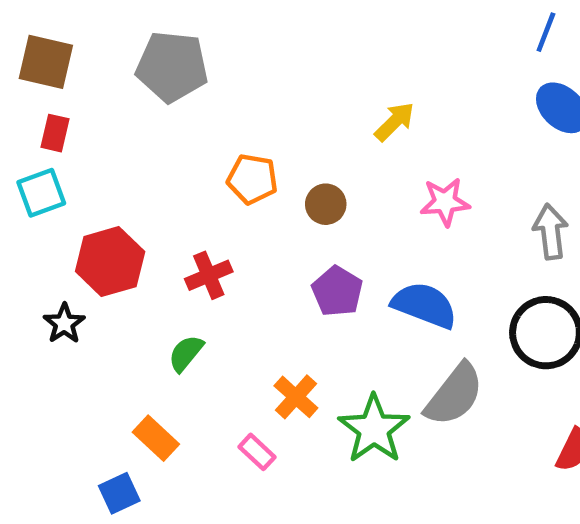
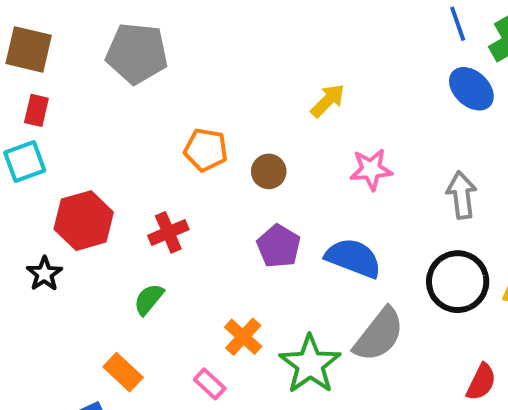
blue line: (546, 32) -> (458, 24), turned -40

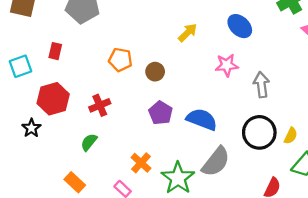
blue ellipse: (471, 89) -> (240, 26), moved
red rectangle: (36, 110) -> (55, 51), moved
pink star: (371, 169) -> (227, 65), moved

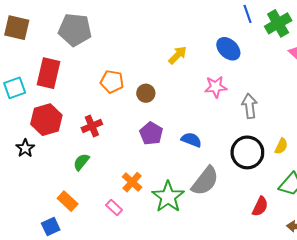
red rectangle: (55, 51) -> (49, 73), size x1.8
blue semicircle: (202, 119) -> (191, 140), size x0.7
yellow semicircle: (291, 136) -> (281, 146), moved

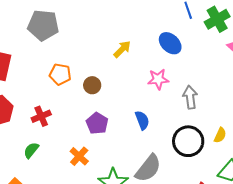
gray pentagon: (75, 30) -> (43, 25), moved
blue semicircle: (191, 140) -> (142, 120), moved, turned 48
orange cross: (132, 182) -> (79, 156), moved

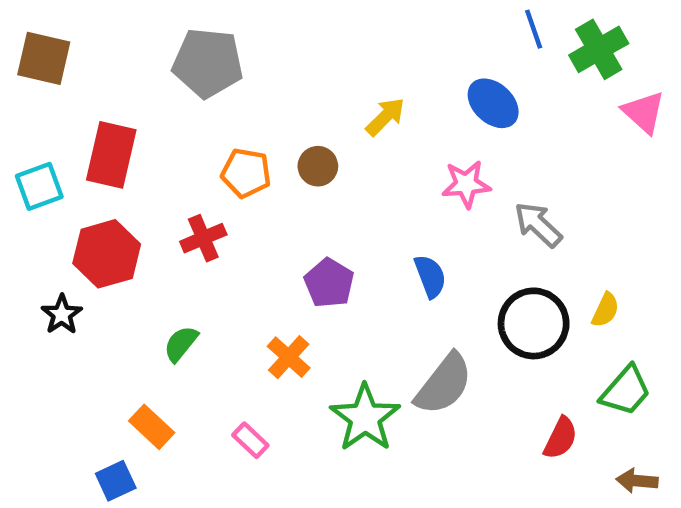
brown circle: (92, 85) -> (318, 166), moved
gray arrow: (190, 97) -> (538, 225), turned -40
red cross: (41, 116) -> (203, 238), moved

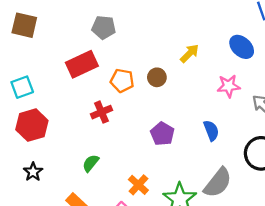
gray pentagon: (208, 63) -> (104, 27), size x0.7
red rectangle: (111, 155) -> (82, 64), moved, turned 52
red hexagon: (107, 254) -> (32, 125), moved
black star: (62, 314) -> (33, 172), moved
orange cross: (289, 357) -> (138, 185), moved

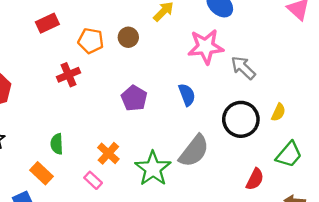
red rectangle: (82, 64) -> (47, 23), size x0.7
pink star: (229, 86) -> (206, 47), size x1.4
green semicircle: (91, 163) -> (57, 144), moved, turned -42

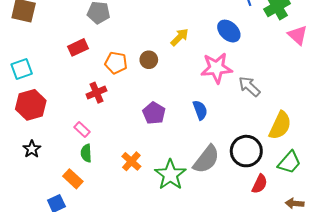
yellow semicircle: (278, 112) -> (280, 125), size x1.8
black circle: (241, 119) -> (246, 151), moved
pink rectangle: (93, 180) -> (82, 130), moved

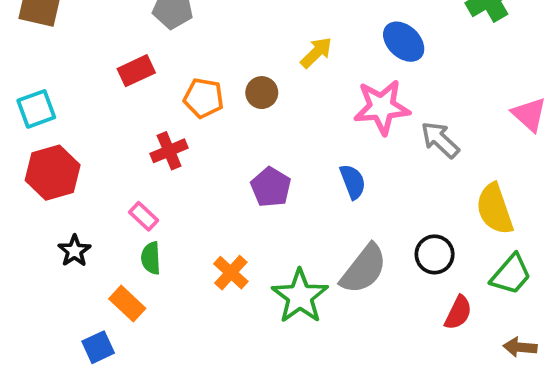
pink triangle: (298, 35) -> (529, 114), moved
yellow semicircle: (280, 125) -> (495, 209), turned 136
black star: (32, 149) -> (74, 251), moved
black circle: (246, 151) -> (435, 254), size x0.7

